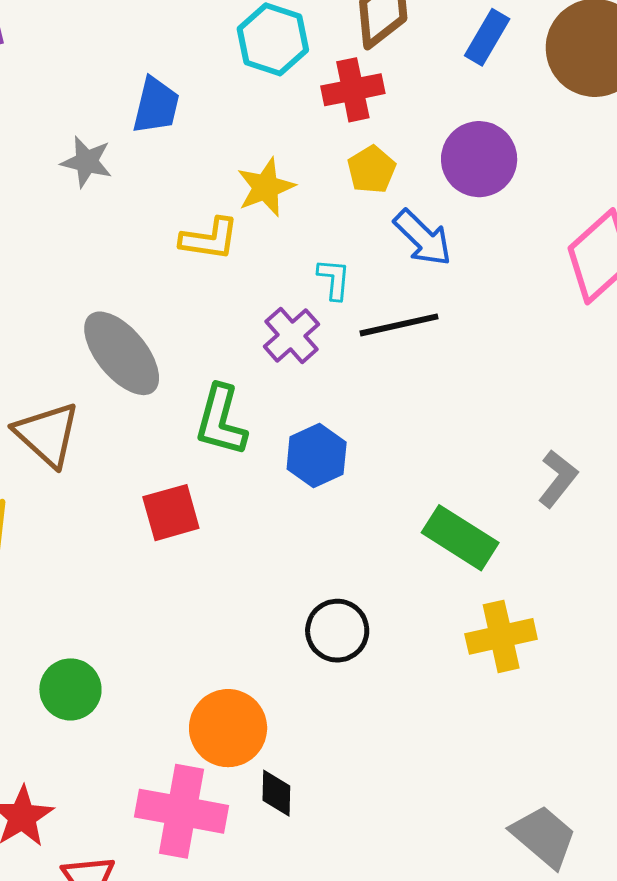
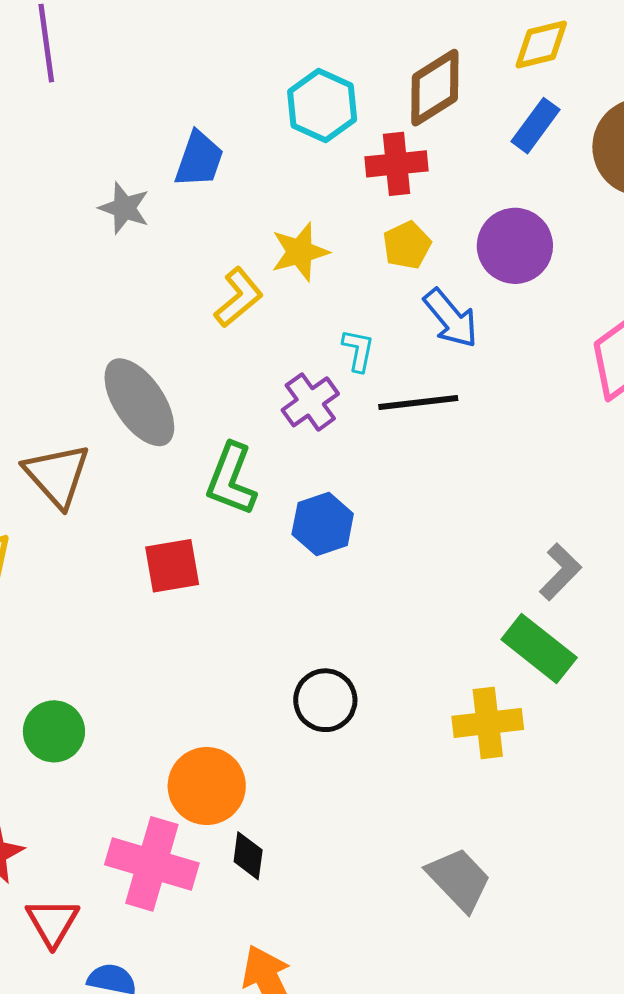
yellow L-shape: (209, 239) -> (239, 297), turned -54
green rectangle: (460, 538) -> (539, 649), moved
gray trapezoid: (544, 836) -> (459, 879), moved

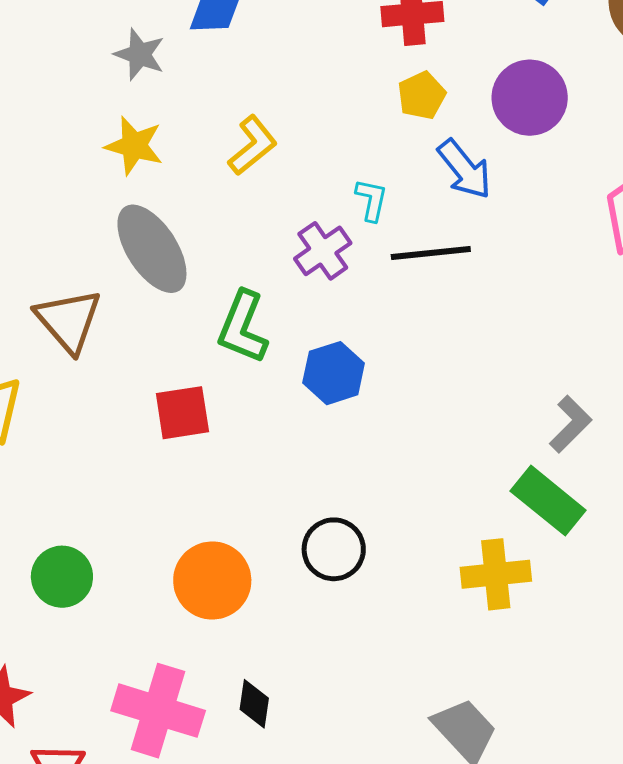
yellow star: (300, 252) -> (134, 146), moved, turned 30
orange circle: (207, 786) -> (212, 581), moved

